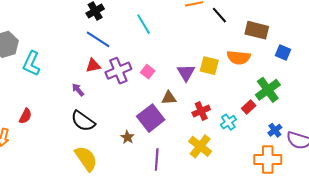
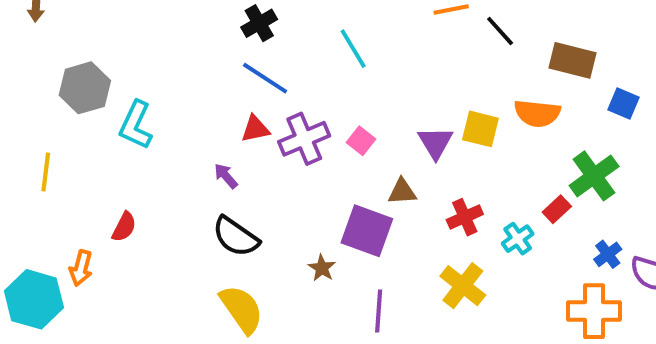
purple square: (151, 118) -> (367, 231), turned -32

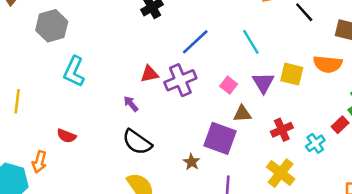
cyan line: (353, 49) -> (251, 42), moved
blue line: (265, 78) -> (195, 42), moved, turned -76
gray hexagon: (85, 88) -> (52, 26), moved
pink square: (361, 141) -> (229, 85), moved
red semicircle: (124, 227) -> (67, 136), turned 84

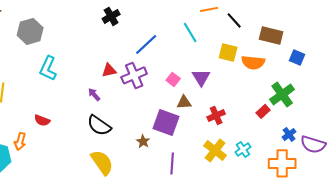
cyan line: (251, 42) -> (190, 32), moved
yellow square: (292, 74) -> (228, 52), moved
cyan cross: (315, 143) -> (243, 149), moved

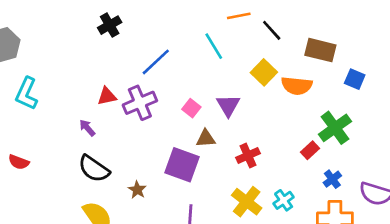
yellow square: (228, 52) -> (264, 72), turned 30
blue cross: (289, 134) -> (332, 179), moved
brown star: (143, 141) -> (137, 190), moved

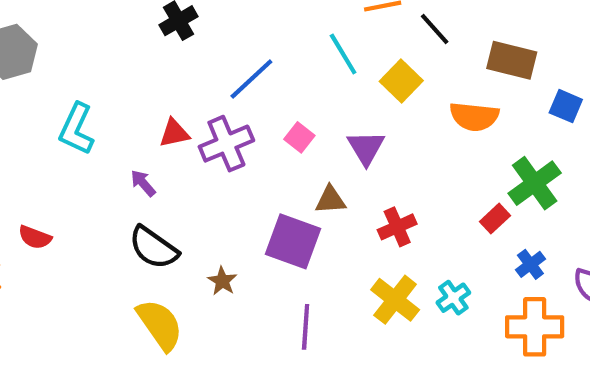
yellow square: (264, 72) -> (401, 81), moved
cyan L-shape: (27, 94) -> (76, 129), moved
pink square: (191, 108) -> (299, 137), moved

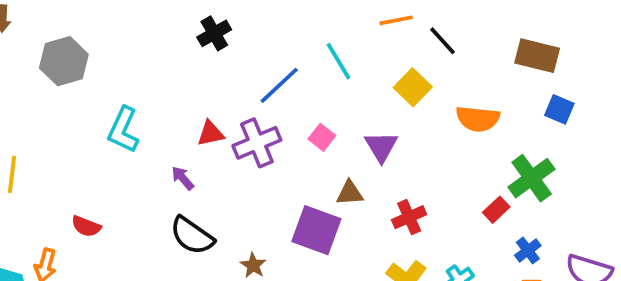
cyan line: (343, 54) -> (339, 61), moved
brown rectangle: (512, 60) -> (537, 56), moved

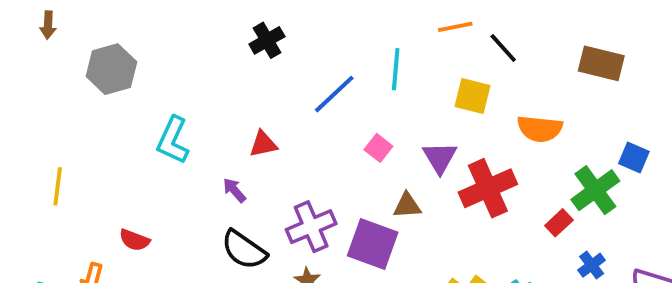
cyan line: (339, 61) -> (396, 69), turned 36
yellow square: (413, 87) -> (473, 96), turned -30
blue square: (559, 109) -> (634, 158), moved
purple cross: (257, 143) -> (311, 227), moved
red cross: (409, 217) -> (488, 188), moved, size x1.6

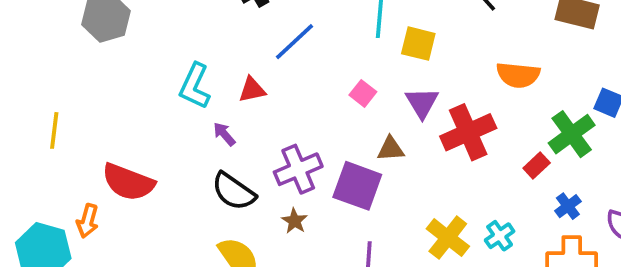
blue line: (334, 94) -> (294, 42), moved
yellow square: (473, 96) -> (418, 44), moved
cyan L-shape: (173, 140) -> (195, 86), moved
red semicircle: (134, 240) -> (128, 182), size x1.8

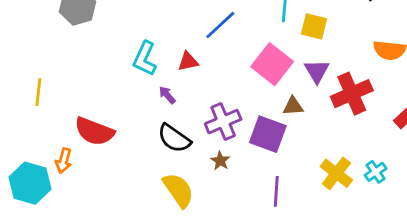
pink square: (363, 93) -> (272, 64), size x2.0

